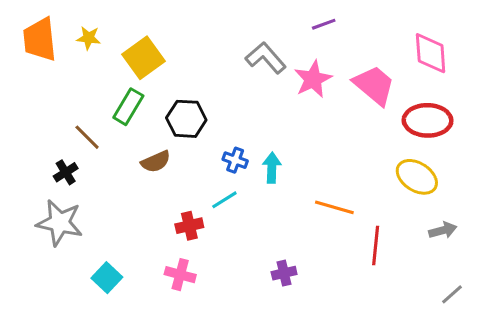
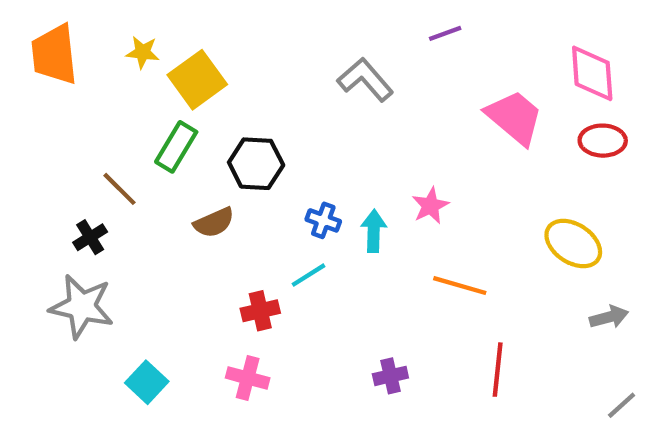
yellow star: (89, 38) -> (143, 52), moved
pink star: (313, 79) -> (430, 206), moved, size x0.7
red ellipse: (428, 120) -> (603, 141), moved, size x0.7
red line: (376, 246) -> (498, 370), moved

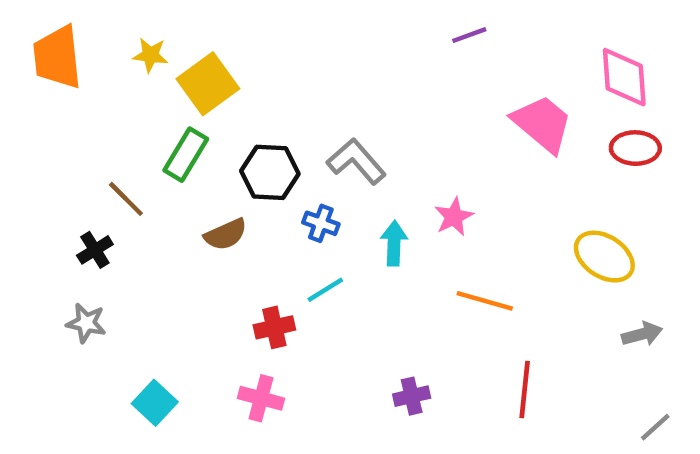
gray L-shape: (365, 80) -> (356, 161), moved
blue cross: (323, 220) -> (321, 223), moved
gray star: (82, 307) -> (86, 323), size x0.6

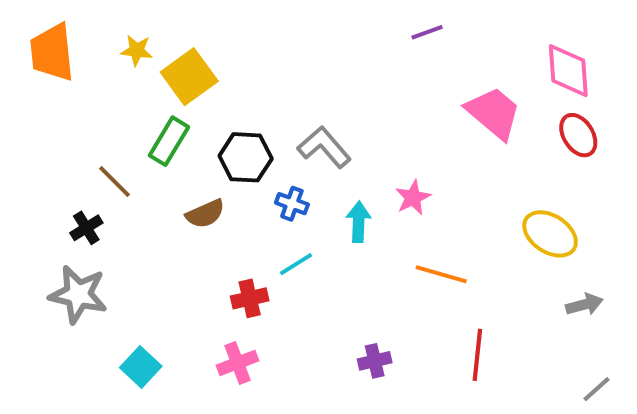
red ellipse: (635, 148) -> (578, 135), turned 57
gray star: (86, 323) -> (78, 294), size x1.6
pink cross: (261, 398) -> (238, 363), turned -36

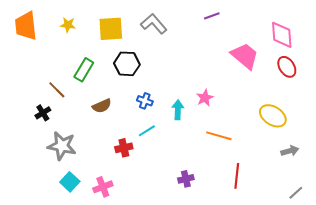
yellow square: (189, 77) -> (111, 29), moved, turned 32
gray L-shape: (324, 147) -> (154, 24), moved
black hexagon: (246, 157) -> (127, 64), moved
gray star: (78, 294) -> (62, 146), moved
pink cross: (238, 363) -> (103, 187), moved

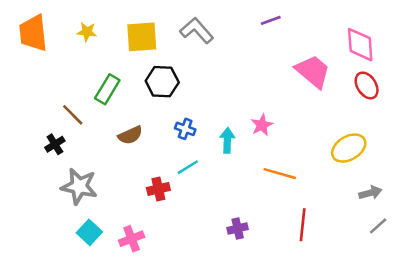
yellow ellipse: (273, 116) -> (349, 148), turned -64
gray line: (296, 193) -> (378, 226), moved

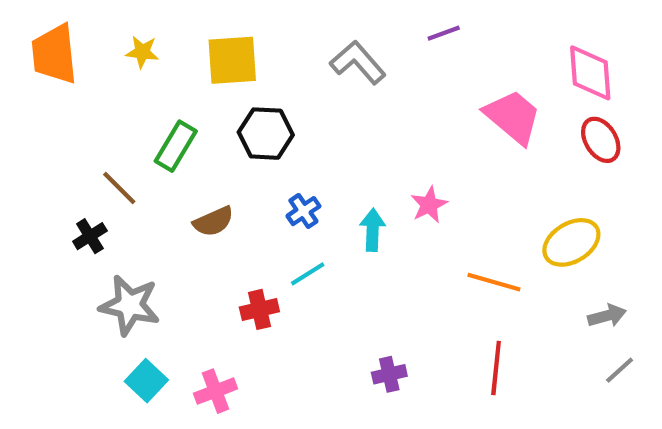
gray L-shape: (197, 31) -> (358, 62), moved
blue cross: (185, 129) -> (303, 211), turned 36
orange line: (280, 174) -> (494, 282), moved

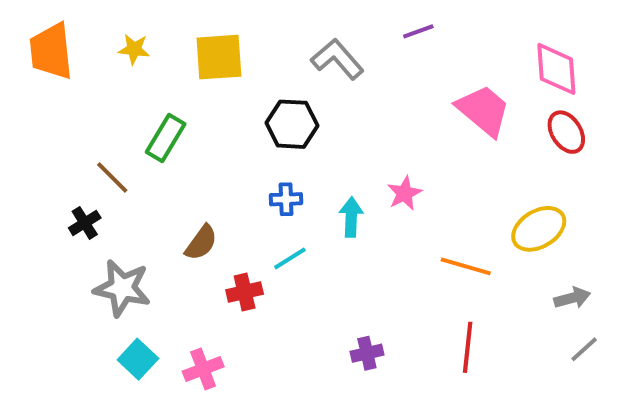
black hexagon: (266, 134) -> (292, 124), moved
blue cross: (303, 211) -> (286, 199), turned 32
brown semicircle: (213, 221) -> (201, 243), moved, turned -30

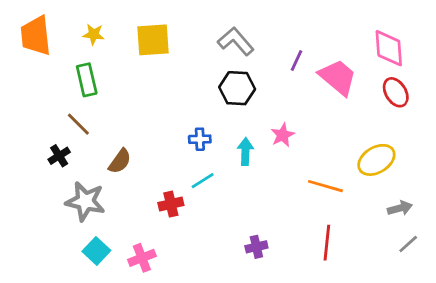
purple line: (418, 31) -> (296, 61), moved, turned -45
black hexagon: (292, 124) -> (237, 88), moved
green rectangle: (166, 138) -> (87, 80), moved, turned -44
brown semicircle: (201, 243) -> (120, 161), moved

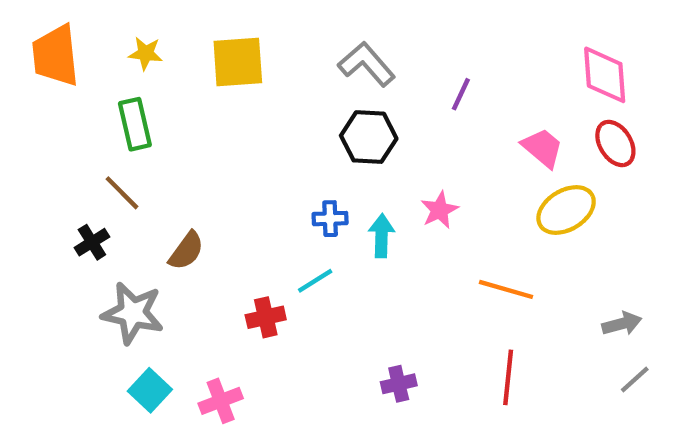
pink trapezoid: (338, 77) -> (542, 148), moved, size x0.7
blue cross: (200, 139) -> (330, 219), moved
yellow ellipse: (376, 160) -> (566, 210), moved

